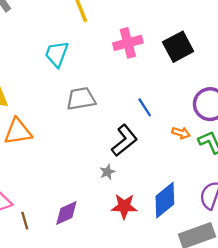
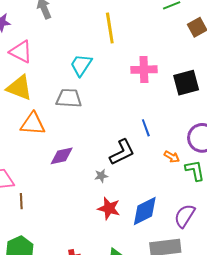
gray trapezoid: (81, 99) -> (69, 98), moved
purple diamond: (66, 213) -> (62, 156), moved

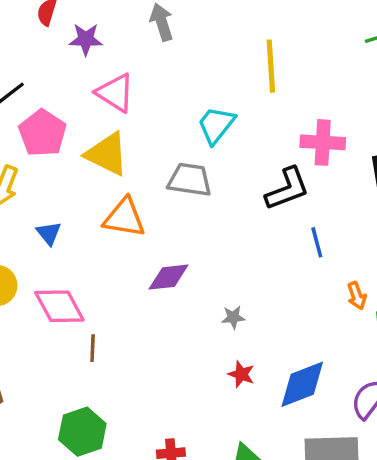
black L-shape: (122, 152) -> (287, 189), moved
orange arrow: (172, 157) -> (357, 296), turned 35
red star: (109, 208) -> (241, 374), size x0.7

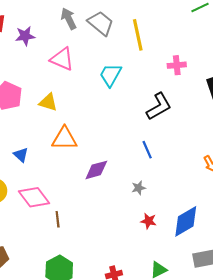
pink triangle: (115, 93) -> (62, 59), moved
pink cross: (323, 142) -> (177, 65), moved, size x0.7
yellow triangle: (107, 154) -> (48, 102), size x0.7
gray trapezoid: (190, 180) -> (101, 23), moved, turned 40
blue line: (317, 242) -> (147, 150), moved

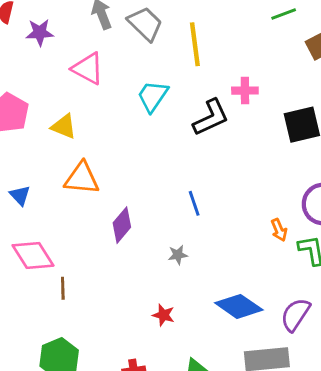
black L-shape: (159, 106) -> (211, 117), moved
purple diamond: (96, 170) -> (122, 225), turned -40
red star: (149, 221) -> (163, 315), moved
blue diamond: (186, 221) -> (239, 306), turned 60

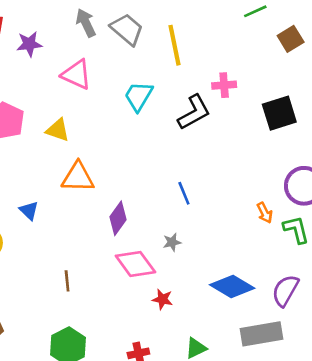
blue triangle: (20, 195) -> (29, 211), moved
pink diamond: (33, 255) -> (135, 264), moved

